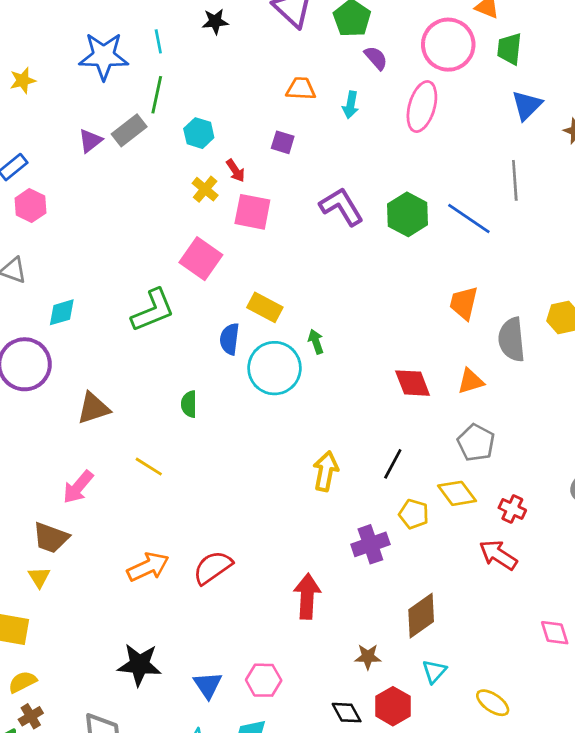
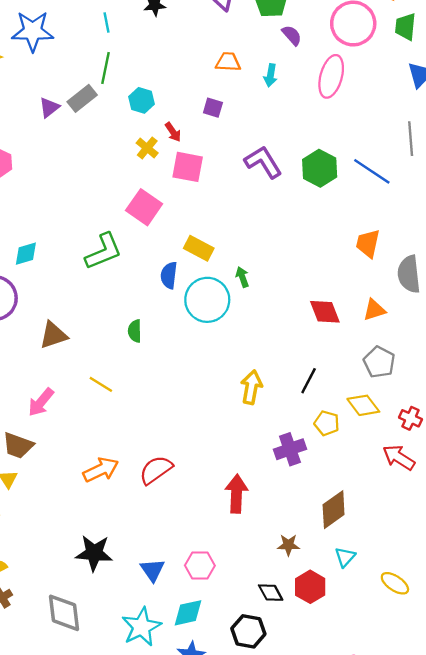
blue star: (104, 56) -> (33, 31), moved

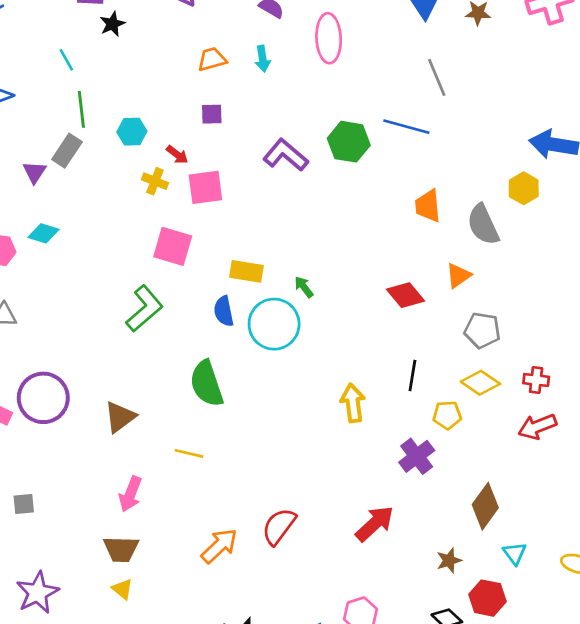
cyan diamond: (26, 254) -> (44, 233), moved, turned 52
green semicircle: (135, 331) -> (207, 384), size x1.8
red arrow: (399, 457) -> (537, 427), turned -36
red arrow: (236, 494) -> (375, 524), turned 63

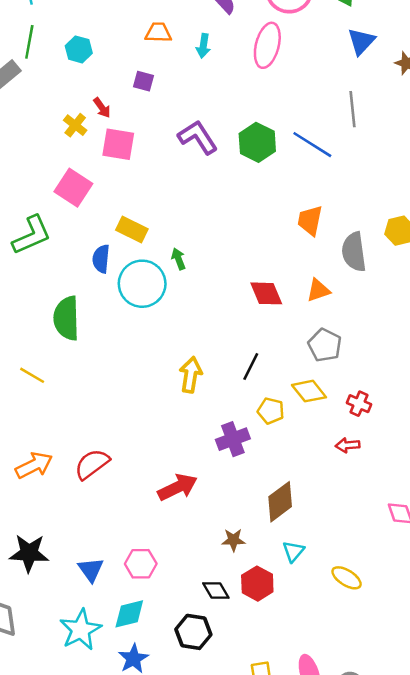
cyan hexagon: (132, 132) -> (79, 49), moved
red arrow: (537, 427) -> (348, 445), size x0.7

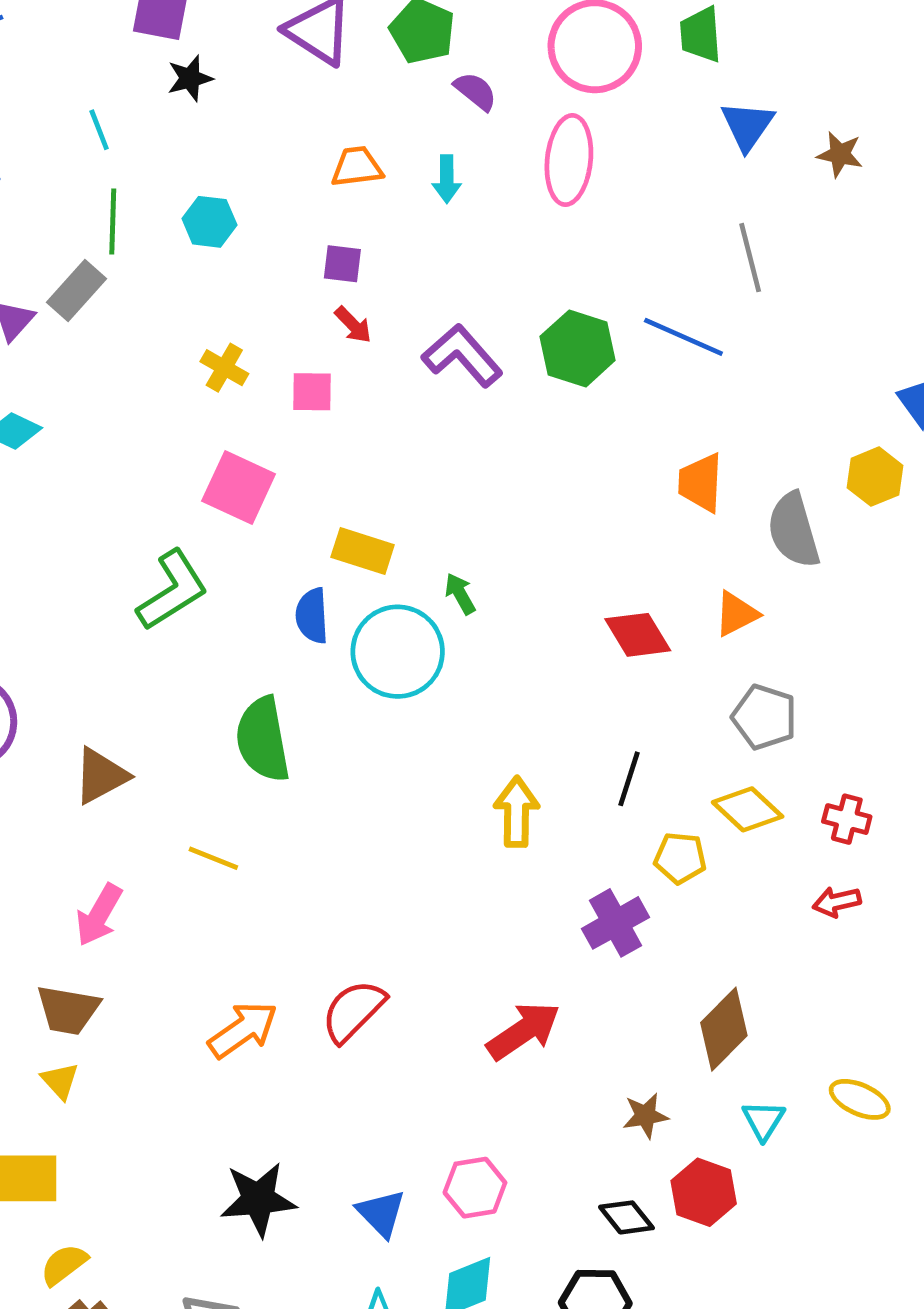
red arrow: (102, 108) -> (353, 325), moved
pink square: (118, 144) -> (312, 392), size x0.7
yellow ellipse: (347, 578) -> (860, 1099), moved

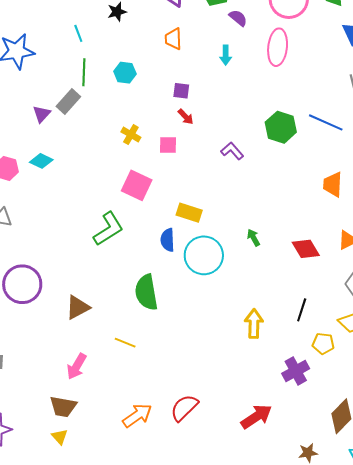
orange trapezoid: (357, 167) -> (173, 39), moved, turned -85
purple L-shape: (462, 356) -> (232, 151), moved, size x0.7
green arrow: (460, 594) -> (254, 238), moved

